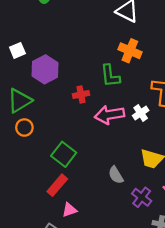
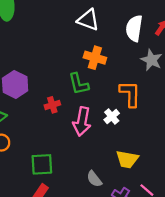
pink arrow: (110, 115) -> (82, 121), turned -64
green square: (64, 154) -> (42, 164), turned -35

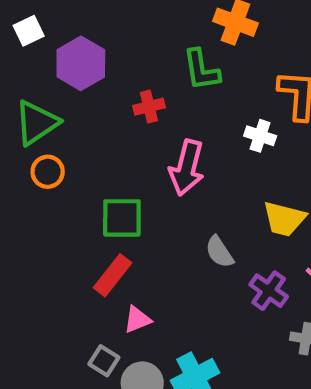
white cross: (112, 116) -> (260, 136), turned -35
pink arrow: (82, 121) -> (187, 168), moved

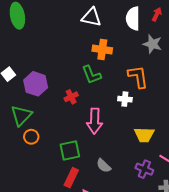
gray semicircle: (219, 252) -> (104, 166), moved

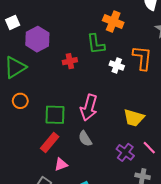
white cross: (125, 99) -> (117, 65), moved
pink arrow: (95, 121) -> (89, 108), moved
orange circle: (31, 137) -> (20, 101), moved

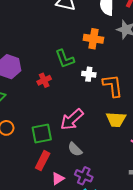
orange cross: (113, 21) -> (93, 39), moved
orange L-shape: (142, 58) -> (113, 86), moved
pink arrow: (89, 108) -> (72, 119), turned 45
purple cross: (125, 152) -> (84, 176), moved

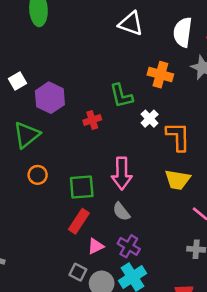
white cross: (89, 74) -> (150, 119), turned 32
pink arrow: (72, 119) -> (122, 173), turned -55

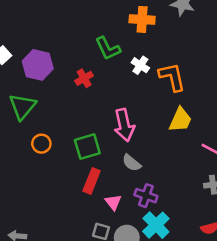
yellow trapezoid: (177, 180) -> (180, 120), turned -64
pink triangle: (96, 246) -> (113, 202), turned -30

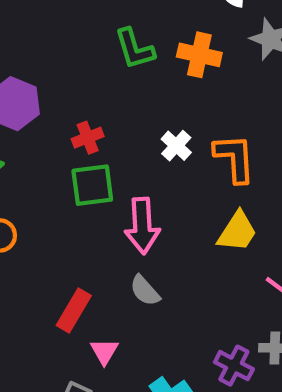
green L-shape: (108, 48) -> (135, 49), moved
white cross: (140, 65) -> (176, 146), moved
green square: (87, 147) -> (92, 185), moved
purple cross: (146, 196) -> (234, 366), moved

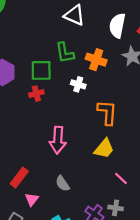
white cross: (176, 146) -> (78, 84), moved, turned -32
green square: (92, 185) -> (41, 70), moved
gray semicircle: (145, 291) -> (62, 184), moved

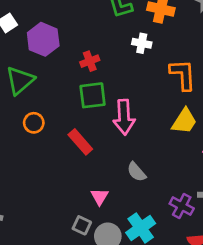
green square: (41, 70) -> (93, 95), moved
red rectangle: (19, 177) -> (80, 142), moved, turned -72

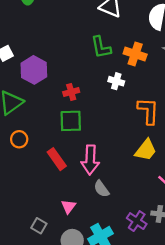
pink arrow: (124, 117) -> (90, 160), moved
gray square: (82, 225) -> (39, 226), moved

